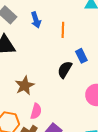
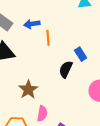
blue arrow: (36, 20) -> (32, 24), turned 105
orange line: (63, 30) -> (48, 38), moved

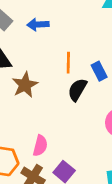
orange line: (48, 38) -> (68, 63), moved
brown star: (28, 90) -> (25, 85), moved

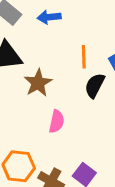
pink semicircle: (40, 146) -> (57, 122), moved

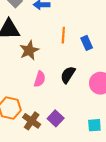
black semicircle: (95, 86) -> (68, 75), moved

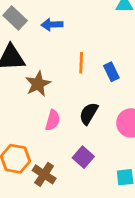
purple square: (56, 118) -> (83, 157), moved

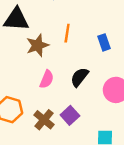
orange line: (81, 63) -> (67, 33), moved
brown cross: (44, 174) -> (44, 120), moved

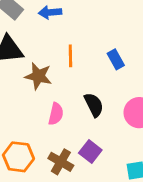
brown star: (37, 45) -> (38, 76), turned -30
black semicircle: (79, 77) -> (94, 105), turned 126

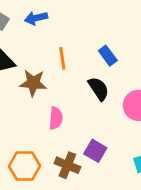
black semicircle: (94, 105) -> (99, 89), moved

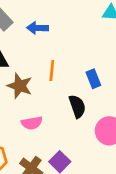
pink semicircle: (56, 118) -> (32, 123), turned 60

